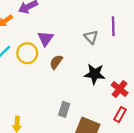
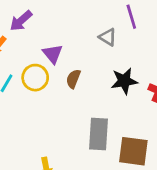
gray rectangle: (64, 109) -> (98, 134), size x1.6

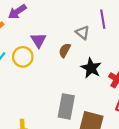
brown semicircle: (73, 79) -> (65, 50), moved
black star: (124, 81) -> (91, 68), turned 30

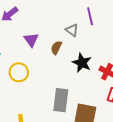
yellow circle: (23, 57) -> (19, 72), moved

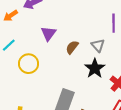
gray triangle: (72, 30) -> (98, 45), moved

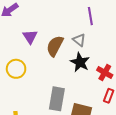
brown semicircle: (72, 47) -> (55, 46), size x1.5

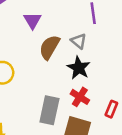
purple triangle: (30, 37) -> (32, 21), moved
red cross: (105, 73) -> (80, 97), moved

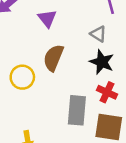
brown semicircle: (49, 47) -> (53, 58), moved

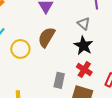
gray rectangle: (77, 110) -> (59, 80), size x0.7

